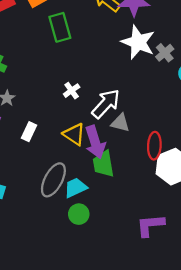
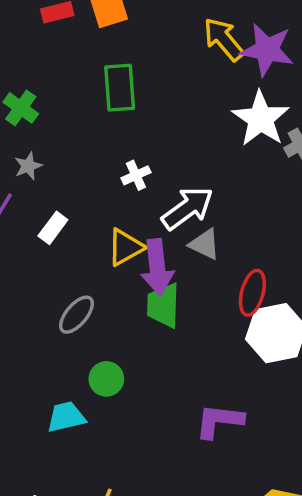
green rectangle: (60, 27) -> (120, 88), moved
yellow triangle: (74, 134) -> (126, 247), turned 45
gray ellipse: (53, 180) -> (77, 315), size x0.7
cyan trapezoid: (75, 188) -> (66, 417), moved

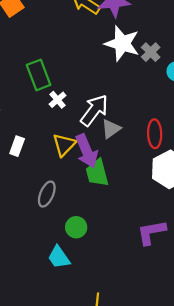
green rectangle: (120, 88) -> (39, 75), moved
gray triangle: (205, 244) -> (111, 129), turned -45
red ellipse: (252, 293) -> (155, 134), moved
cyan trapezoid: (66, 417) -> (59, 257), turned -95

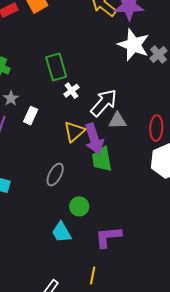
gray triangle: (111, 129) -> (117, 121), turned 30
white rectangle: (17, 146) -> (31, 116), moved
purple L-shape: (151, 232) -> (108, 237), moved

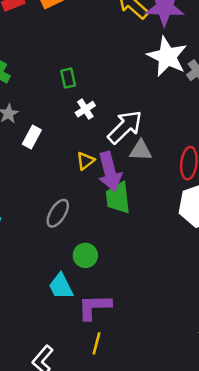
green rectangle: (56, 67) -> (68, 78), size x0.6
yellow triangle: (74, 132) -> (85, 161), size x0.7
purple L-shape: (108, 237) -> (94, 307), moved

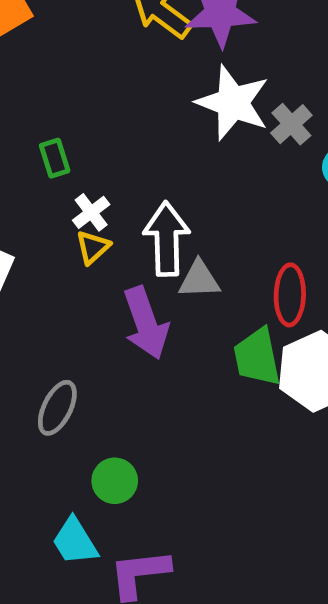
white arrow: (125, 127) -> (167, 239), turned -42
yellow triangle: (85, 161) -> (93, 247), moved
green trapezoid: (118, 198) -> (257, 357), moved

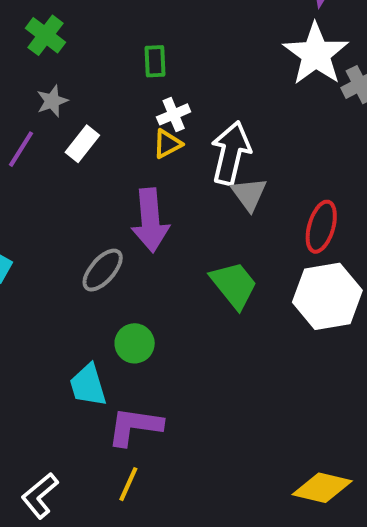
gray triangle: (199, 280) -> (249, 194), turned 42
purple arrow: (146, 323) -> (150, 220), moved
green trapezoid: (257, 357) -> (234, 285), moved, turned 138

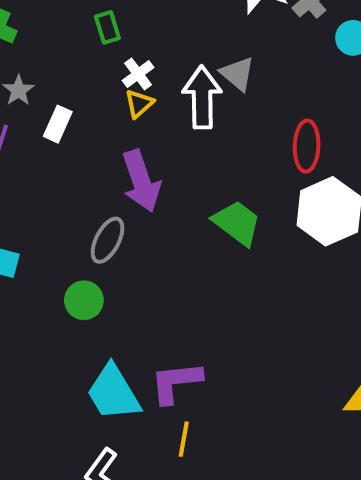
gray triangle: (249, 194) -> (237, 74), moved
green circle: (135, 343) -> (84, 300), moved
cyan trapezoid: (88, 385) -> (113, 393), moved, size x1.4

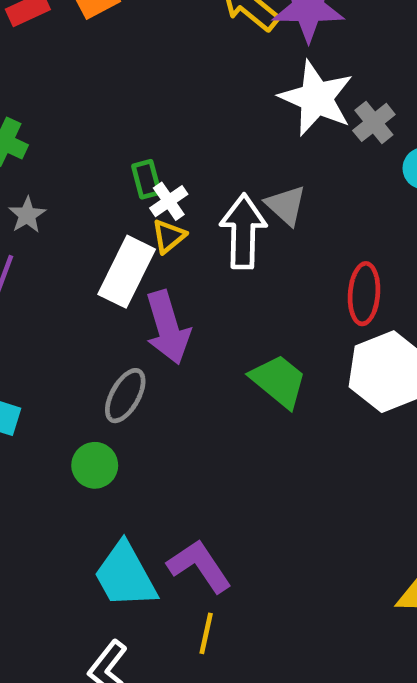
green rectangle: (107, 27) -> (146, 179), moved
white rectangle: (58, 124) -> (127, 272), moved, size x1.6
purple L-shape: (176, 382) -> (199, 566), turned 60

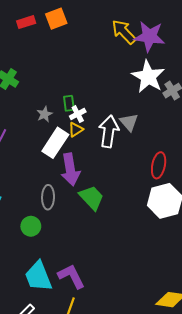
gray star: (27, 215) -> (45, 114), moved
green trapezoid: (279, 381) -> (91, 198), moved
gray ellipse: (125, 396) -> (48, 197), turned -35

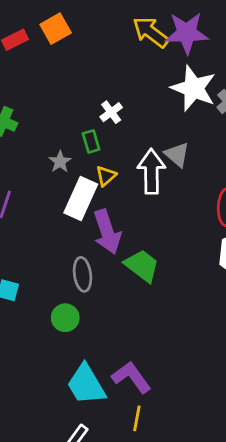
white cross: (78, 114) -> (111, 112), moved

